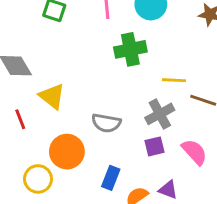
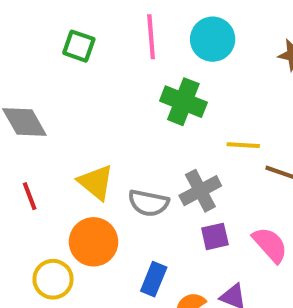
green cross: (130, 49) -> (183, 102), turned 32
yellow triangle: (52, 96) -> (96, 182), moved
gray cross: (160, 114) -> (200, 191), moved

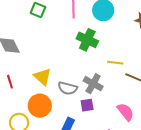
gray cross: (200, 191) -> (93, 84), turned -36
purple square: (215, 236) -> (87, 105), moved

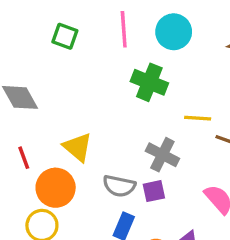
gray semicircle: (68, 88) -> (119, 186), moved
orange circle: (40, 106) -> (56, 188), moved

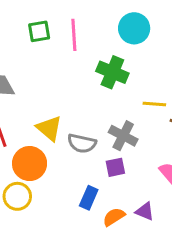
pink line: (124, 29) -> (74, 35), moved
green square: (65, 36) -> (39, 31), turned -30
gray semicircle: (119, 186) -> (82, 143), moved

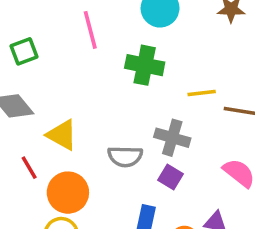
green square: (39, 31) -> (24, 51), moved
yellow triangle: (49, 128) -> (62, 135), moved
purple square: (115, 167) -> (170, 177), turned -36

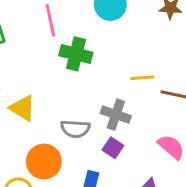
green cross: (145, 65) -> (76, 54), moved
orange circle: (68, 193) -> (44, 162), moved

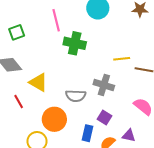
purple square: (113, 148) -> (105, 117), moved

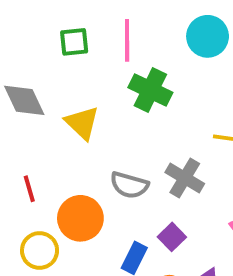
green square: (17, 32) -> (74, 42), moved
yellow triangle: (38, 82) -> (82, 123), moved
red line: (19, 101) -> (29, 189), moved

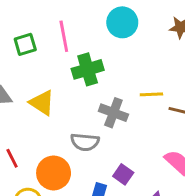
green cross: (150, 90) -> (88, 69), turned -32
gray cross: (185, 178) -> (113, 113), moved

